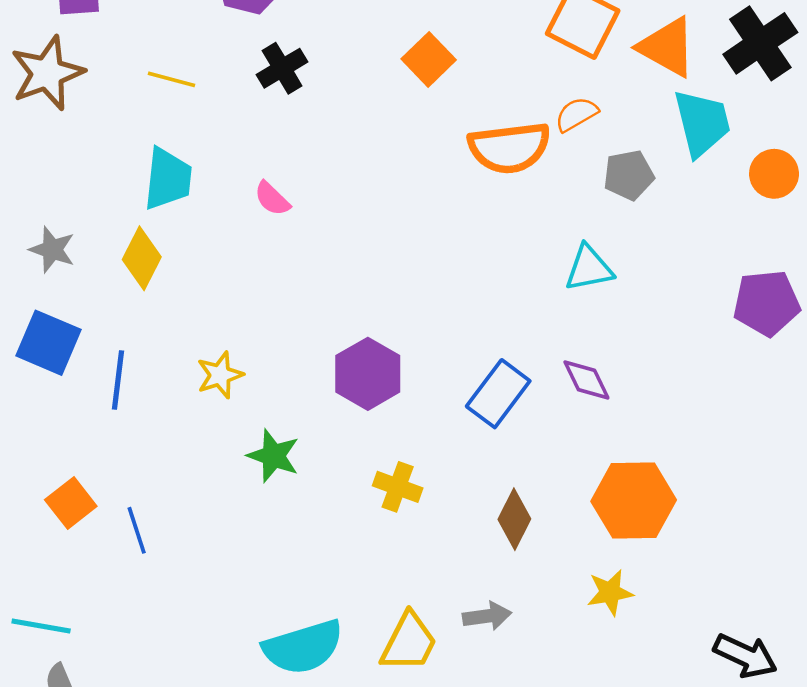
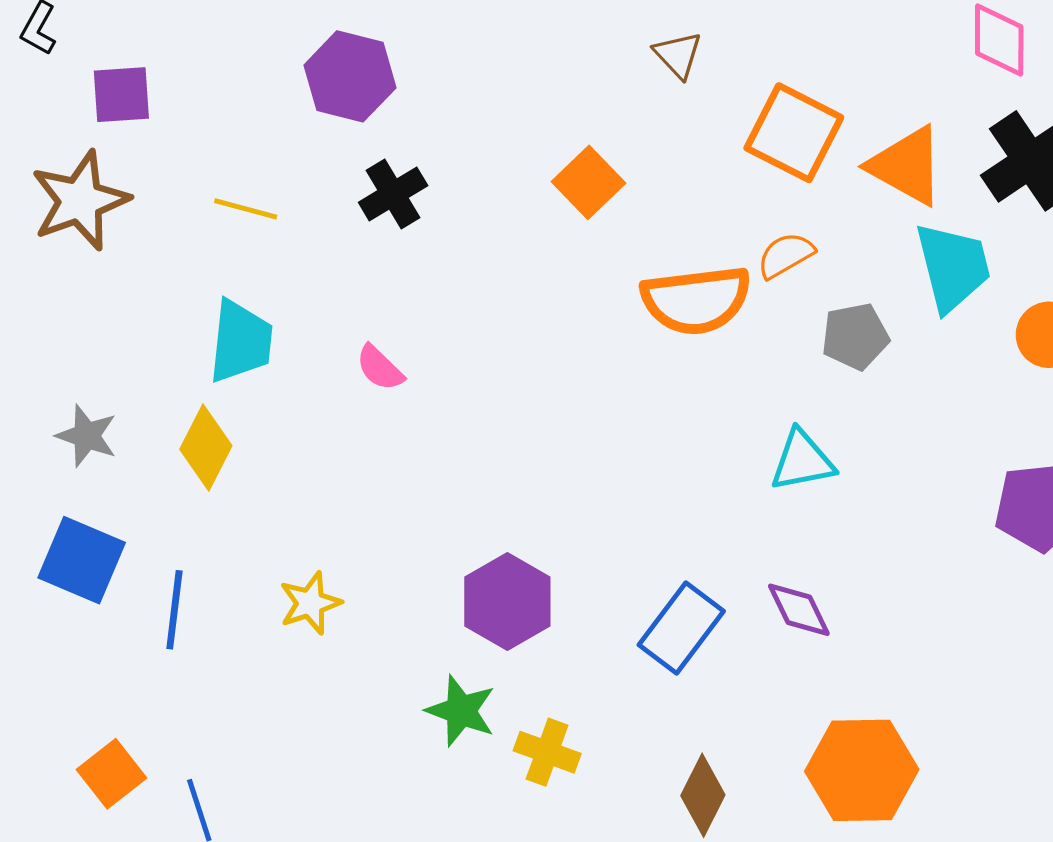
green star: (273, 456) -> (461, 711), moved

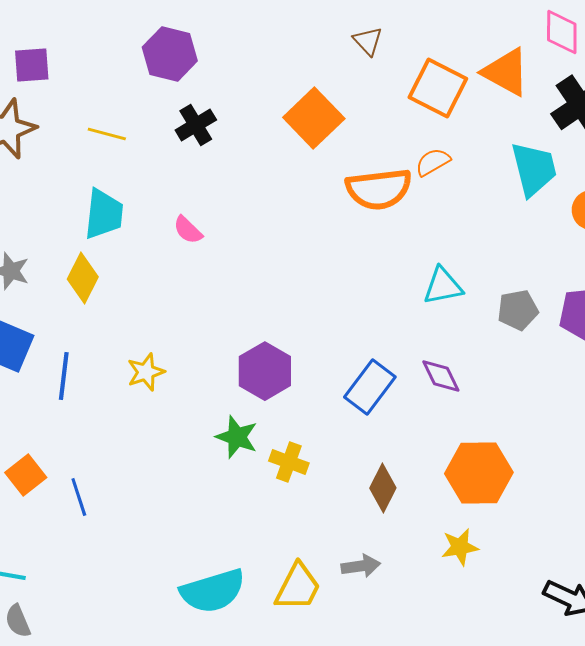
orange triangle: (906, 166) -> (506, 72), moved
orange square: (588, 182) -> (314, 118), size x1.4
gray pentagon: (855, 336) -> (518, 310), moved

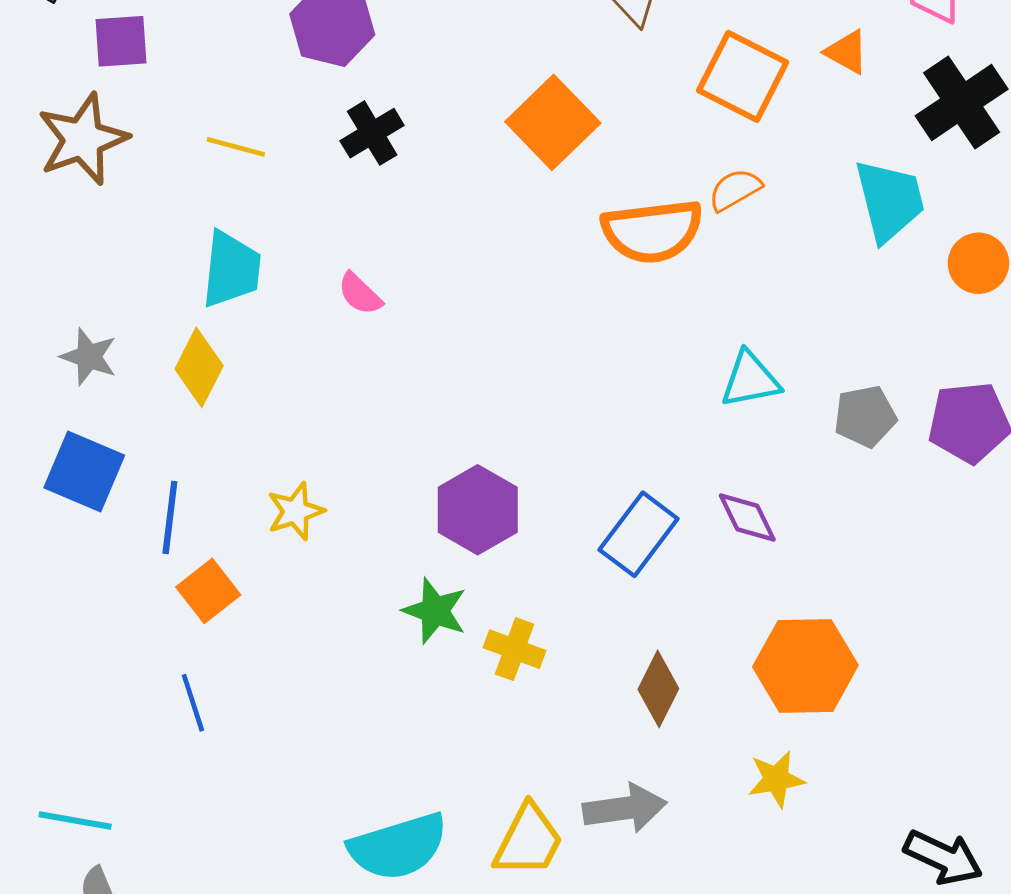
orange triangle: (506, 72) -> (847, 52), size x0.6
orange square: (26, 475) -> (208, 591), moved
gray arrow: (361, 566) -> (625, 808), size x1.4

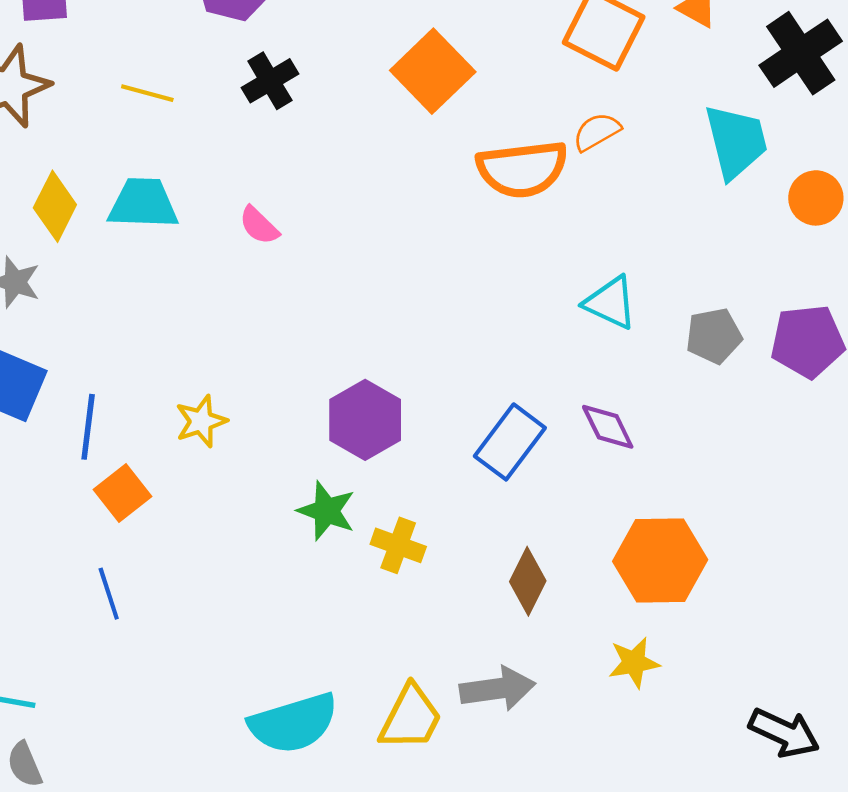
cyan trapezoid: (231, 269) -> (143, 203), turned -94
yellow diamond: (199, 367) -> (55, 206), moved
cyan triangle: (750, 380) -> (610, 303), turned 36

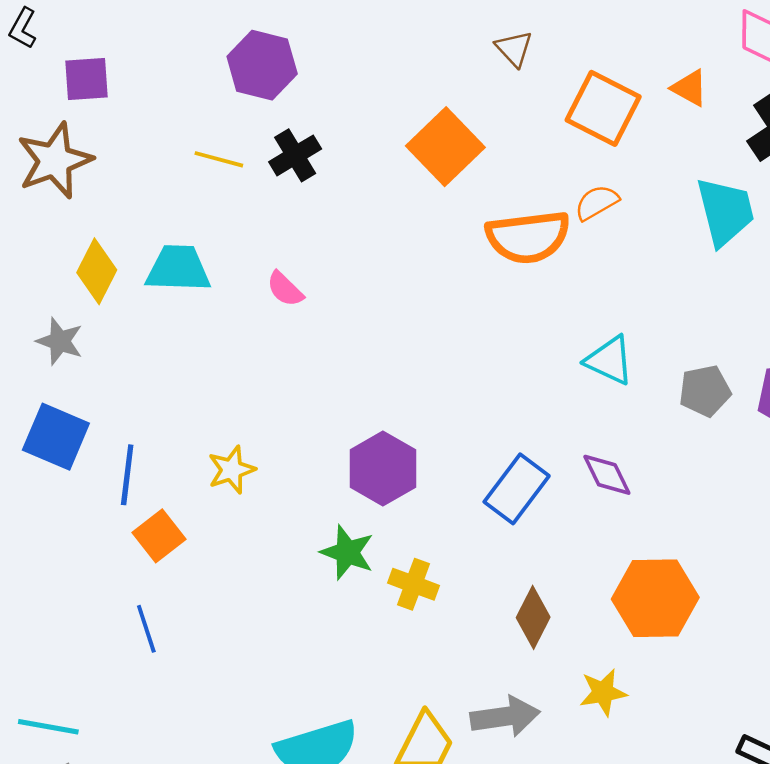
yellow line: (147, 93) -> (219, 159), moved
yellow star: (634, 663) -> (603, 692), moved

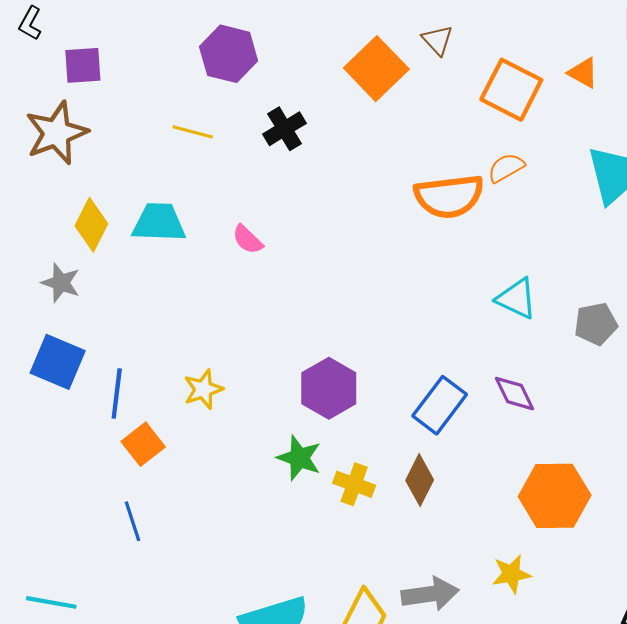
orange square: (445, 147) -> (376, 69), moved
black cross: (295, 155) -> (284, 129), moved
brown diamond: (533, 617) -> (420, 480), moved

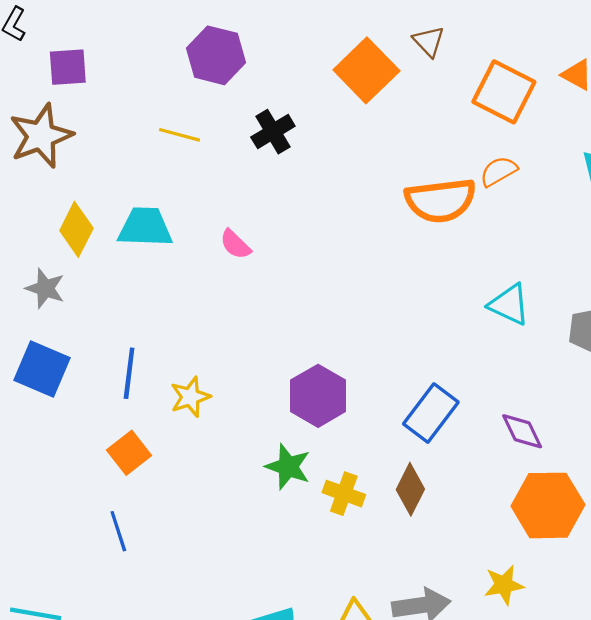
blue line: (117, 394) -> (129, 373), moved
purple diamond: (514, 394) -> (522, 431), moved

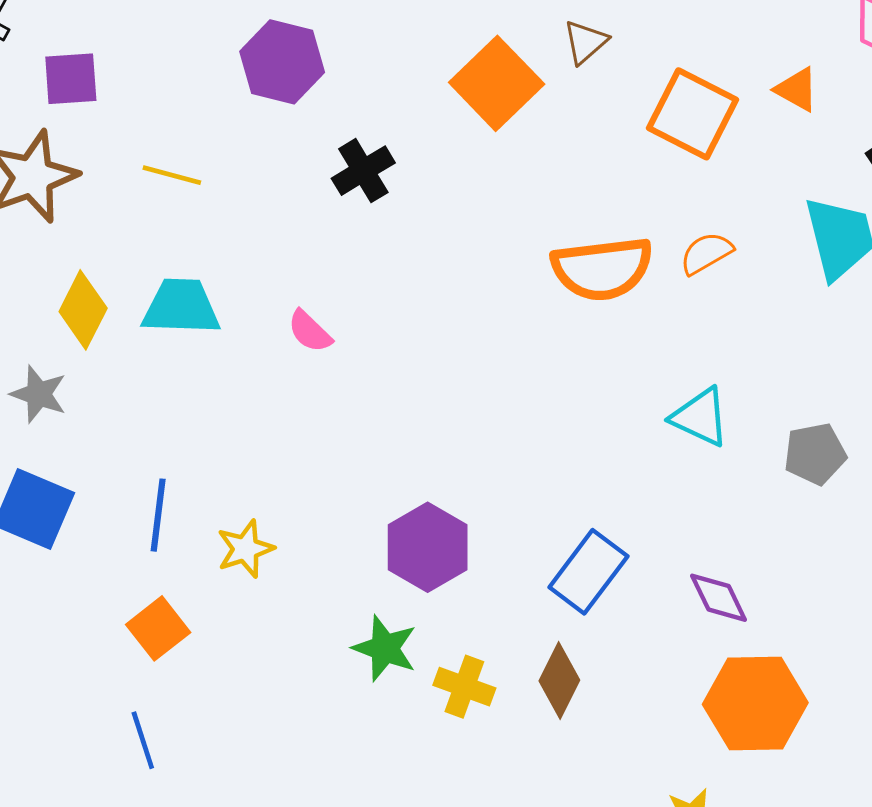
brown triangle: (429, 41) -> (585, 42), turned 32
yellow line: (179, 135) -> (172, 175), moved
orange semicircle: (499, 171) -> (706, 253), moved

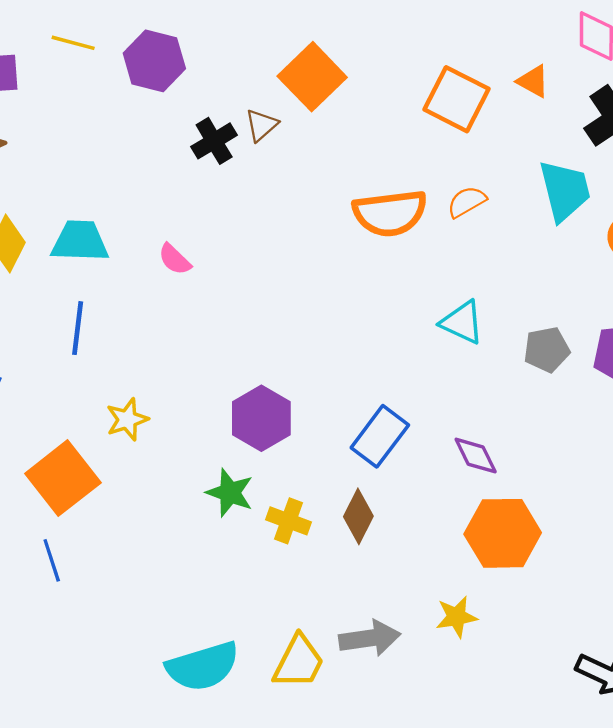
brown triangle: (585, 42) -> (261, 125), moved
yellow line: (172, 175) -> (73, 43), moved
blue line: (158, 515) -> (78, 328), moved
orange square: (158, 628) -> (63, 478), size x1.6

